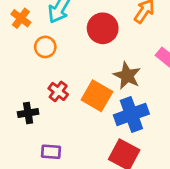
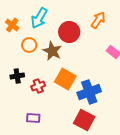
brown star: (127, 76) -> (52, 51), moved
red cross: (58, 91) -> (38, 86), moved, turned 32
black cross: (28, 113) -> (17, 76), moved

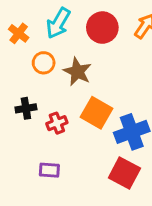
red circle: (69, 32) -> (102, 28), moved

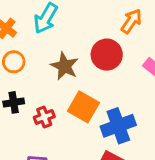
red circle: (102, 28) -> (107, 55), moved
orange circle: (44, 63) -> (14, 62), moved

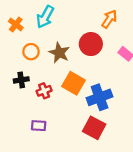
orange circle: (14, 62) -> (31, 52), moved

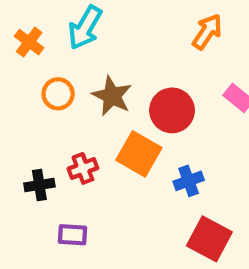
red circle: (91, 44) -> (172, 110), moved
black cross: (21, 80) -> (39, 185), moved
blue cross: (100, 97) -> (189, 181), size x0.6
red square: (94, 128) -> (209, 239), moved

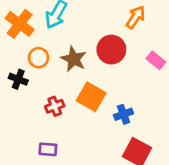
orange cross: (29, 42) -> (20, 24), size x1.5
red circle: (172, 110) -> (111, 50), moved
black cross: (39, 185) -> (18, 79), moved, turned 30

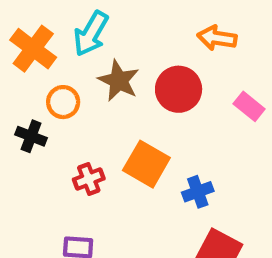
orange arrow: (136, 17) -> (217, 38), turned -115
brown star: (74, 59) -> (119, 81), moved

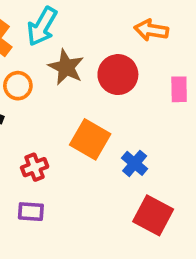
pink rectangle: (249, 106) -> (179, 89), turned 50
red cross: (89, 179) -> (35, 167), moved
blue cross: (198, 192) -> (135, 163), turned -30

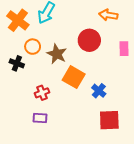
brown star: (66, 67) -> (57, 54), moved
red square: (153, 215) -> (109, 120), turned -30

